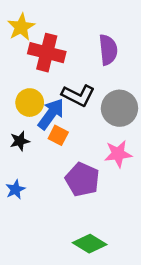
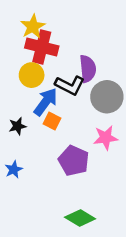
yellow star: (21, 27) -> (33, 27), moved
purple semicircle: (108, 50) -> (88, 69), moved
yellow circle: (30, 103) -> (32, 75), moved

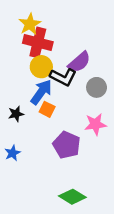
purple semicircle: (88, 69) -> (79, 62), turned 55
yellow circle: (32, 75) -> (41, 67), moved
gray circle: (107, 97) -> (97, 87), size x0.7

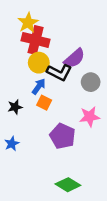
blue arrow: (41, 92) -> (39, 86), size x0.7

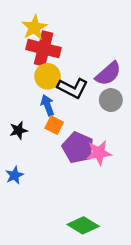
purple semicircle: (74, 58) -> (108, 74), moved
blue arrow: (39, 86) -> (48, 105), turned -56
pink star: (90, 117) -> (99, 153), moved
purple pentagon: (63, 136) -> (78, 148), moved

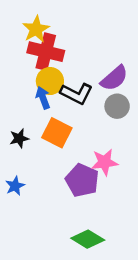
blue arrow: (48, 105) -> (43, 98), moved
orange square: (54, 125) -> (57, 133), size x1.5
purple pentagon: (78, 148) -> (82, 180), moved

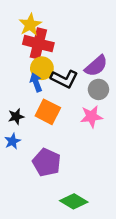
pink star: (104, 162) -> (91, 117), moved
purple pentagon: (82, 180) -> (47, 162), moved
blue star: (15, 186) -> (12, 141), moved

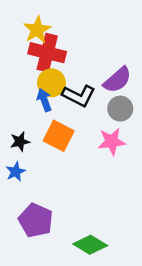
purple pentagon: (47, 162) -> (36, 220), moved

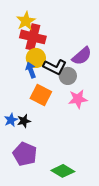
gray circle: (120, 109) -> (68, 76), moved
black star: (20, 142) -> (24, 121), moved

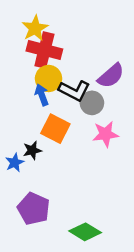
black star: (24, 121) -> (32, 150), moved

